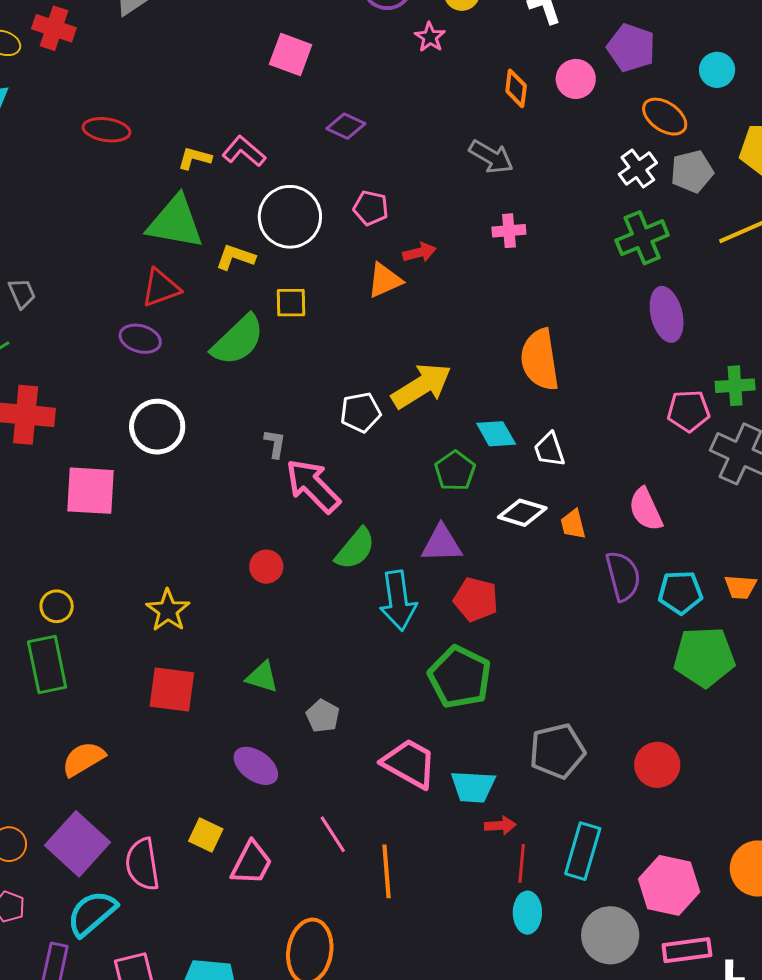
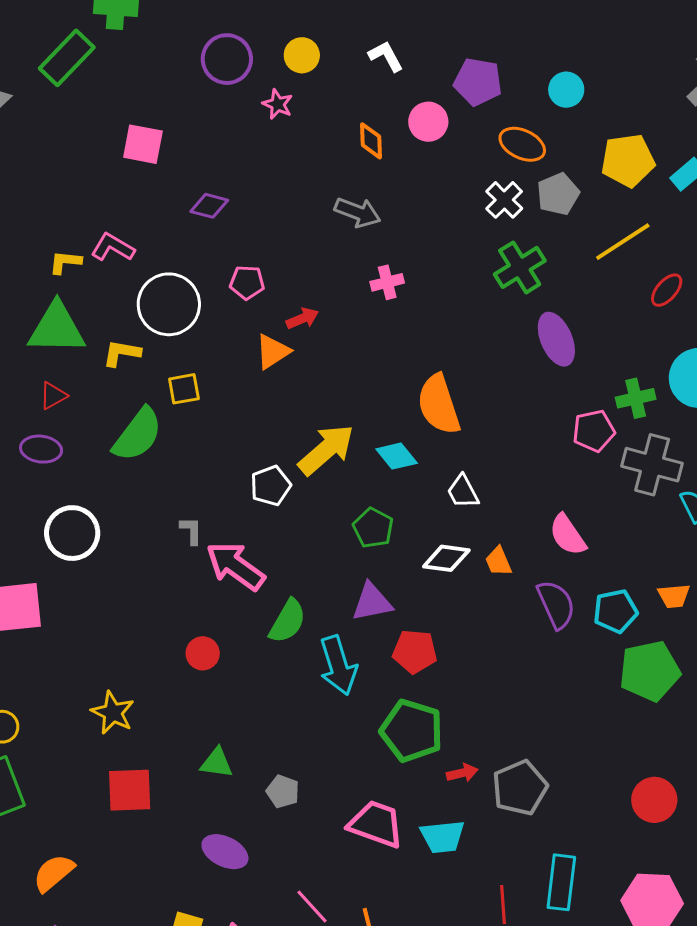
red triangle: (161, 288) -> (53, 396), size x0.7
cyan diamond: (496, 434) -> (397, 456), moved
red circle: (657, 765) -> (654, 800), moved
red arrow: (500, 825) -> (462, 773), moved

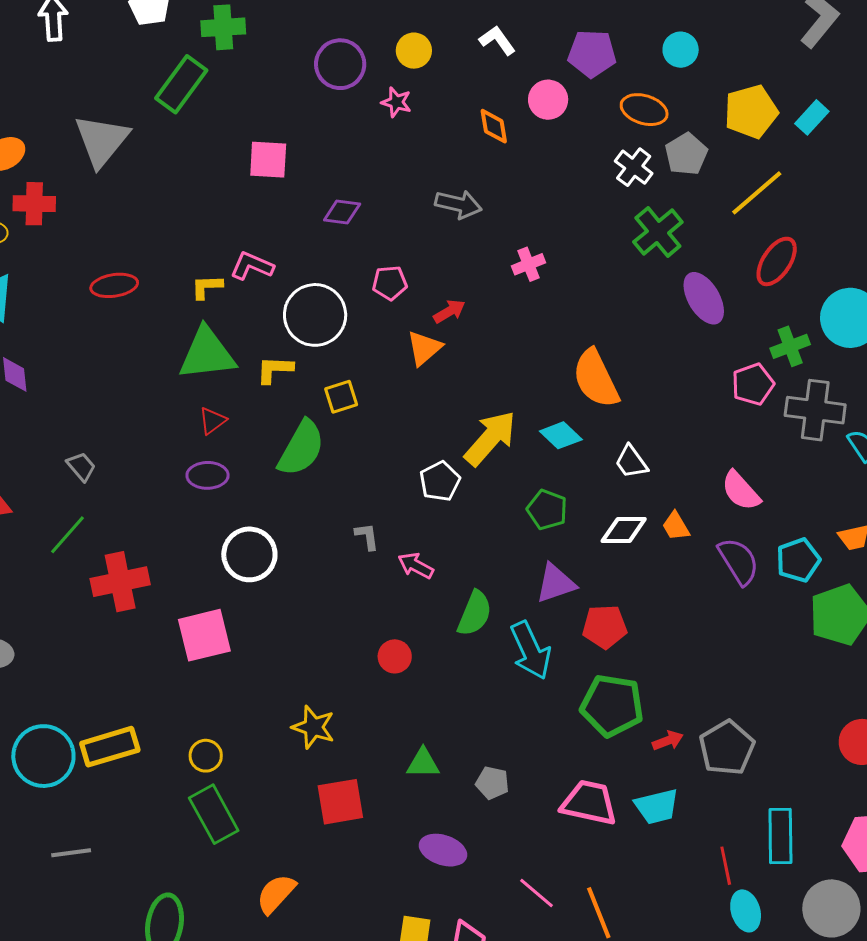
gray arrow: (358, 212) -> (458, 204), moved
red ellipse: (667, 290) -> (777, 261), moved, size x1.4
pink arrow: (235, 566) -> (416, 566), size x0.6

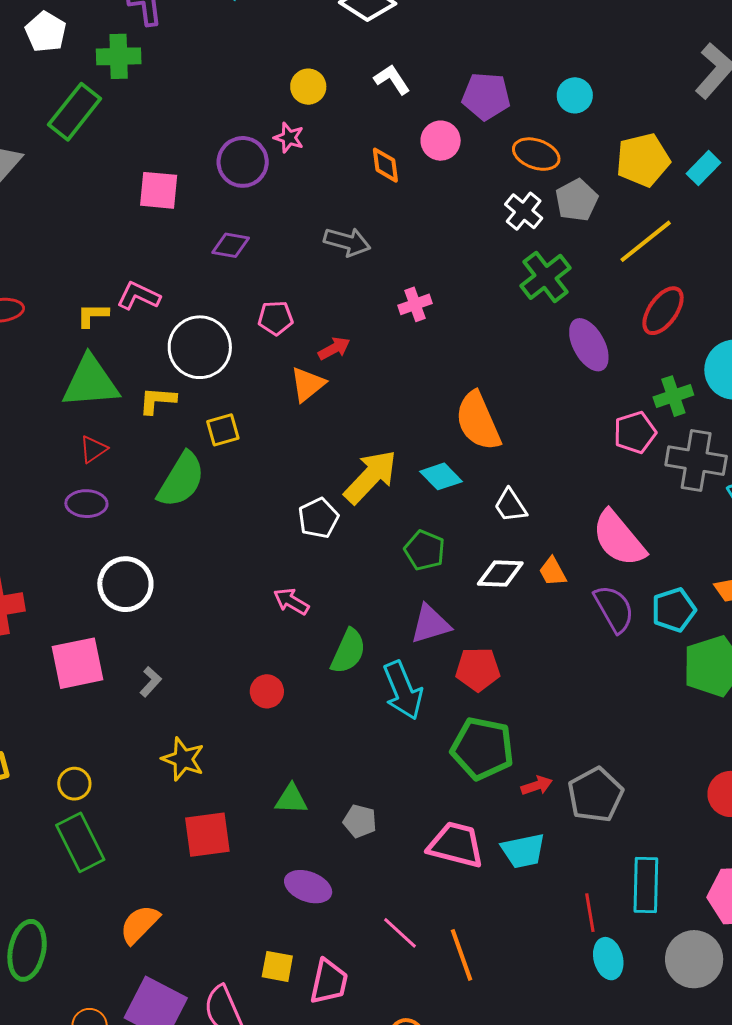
purple circle: (340, 64) -> (243, 162), moved
pink semicircle: (741, 491) -> (619, 538), size x1.4
gray L-shape: (367, 536) -> (151, 682), moved, turned 48

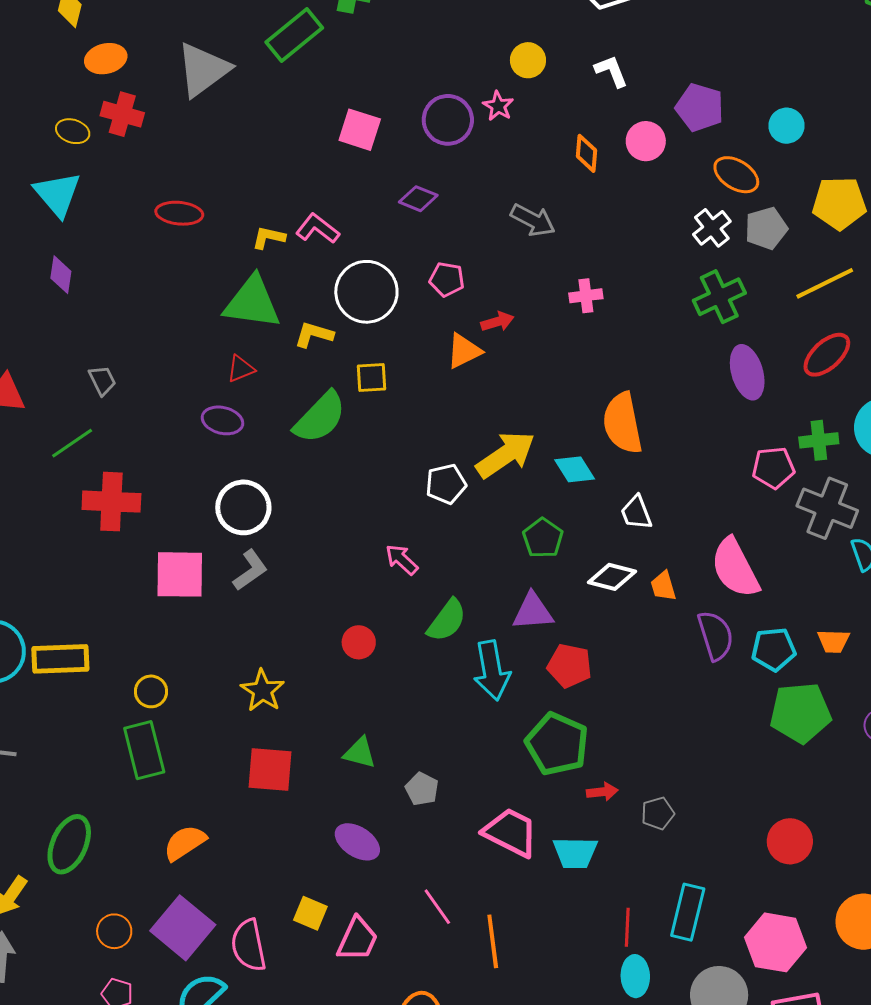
gray L-shape: (151, 682) -> (250, 570), moved, size x1.4
gray pentagon: (595, 795) -> (658, 813), size x0.6

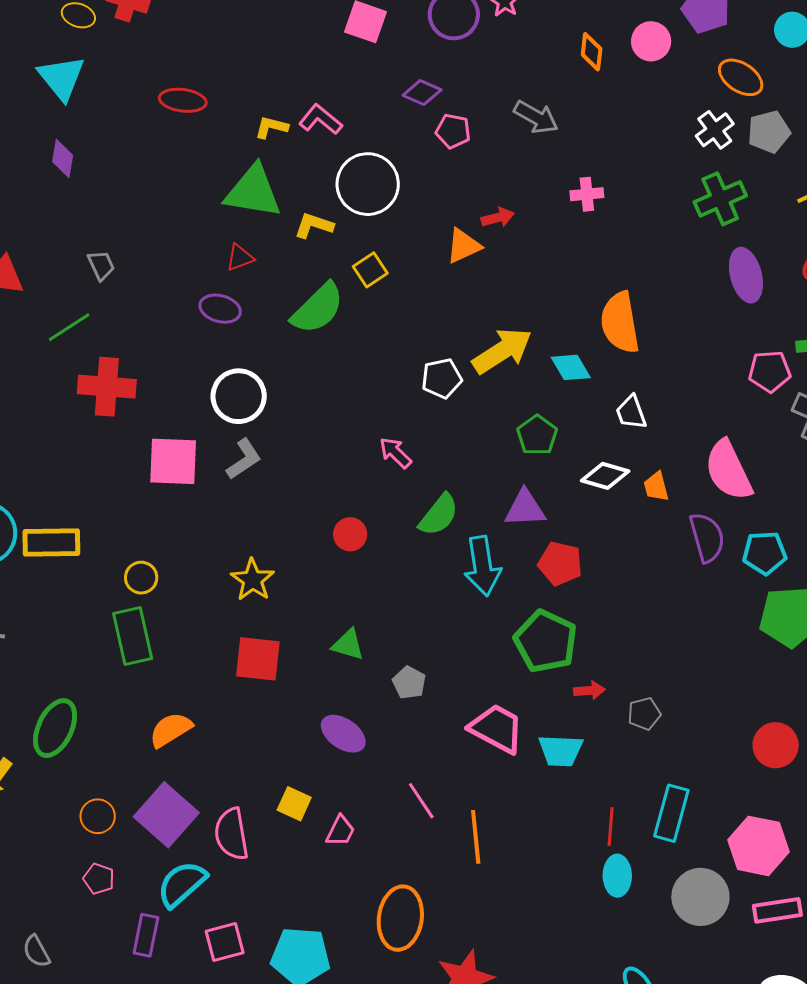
pink pentagon: (447, 279) -> (453, 131), moved
yellow square: (371, 377) -> (370, 270), turned -32
pink trapezoid: (357, 939) -> (341, 831), size x0.7

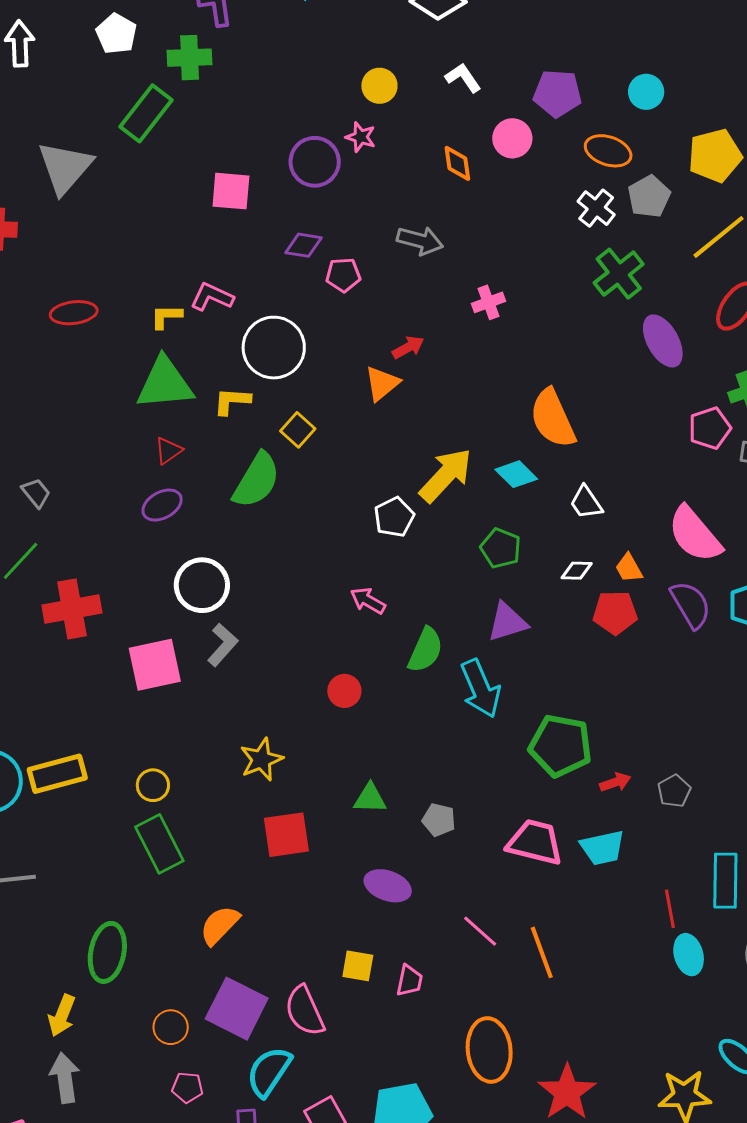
purple ellipse: (220, 309) -> (162, 505), turned -30
white diamond: (605, 476) -> (577, 571), size x0.7
red pentagon: (560, 563) -> (615, 613), moved
yellow star: (253, 580) -> (261, 759), turned 30

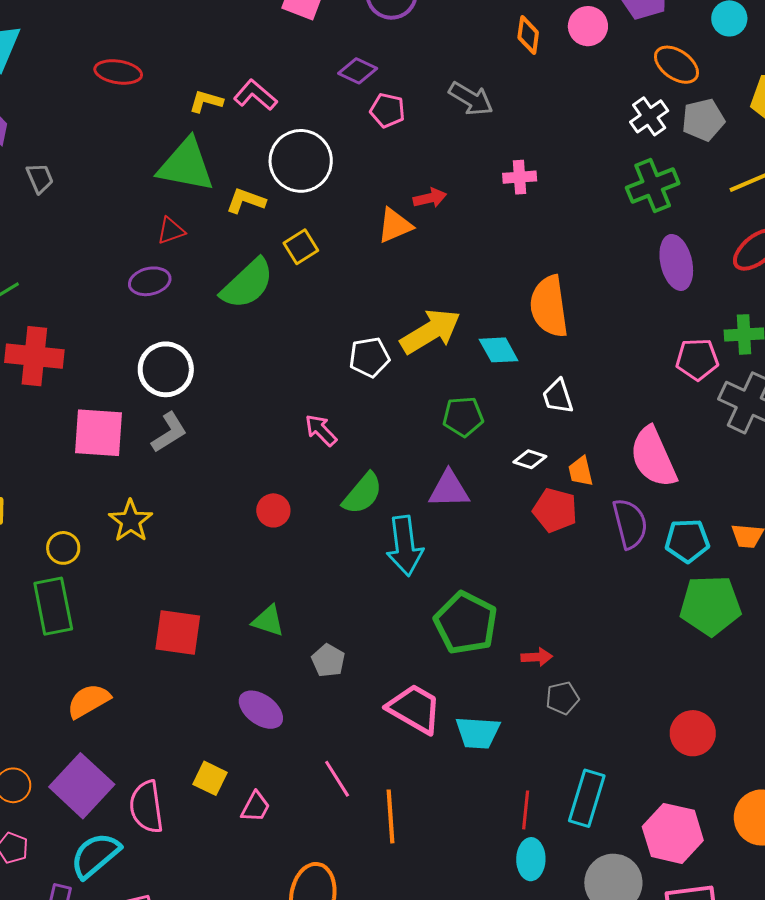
gray trapezoid: (36, 493) -> (40, 178), moved
green pentagon: (501, 548) -> (463, 417), turned 30
yellow star: (261, 759) -> (131, 521), moved, turned -30
red arrow: (615, 782) -> (537, 657), moved

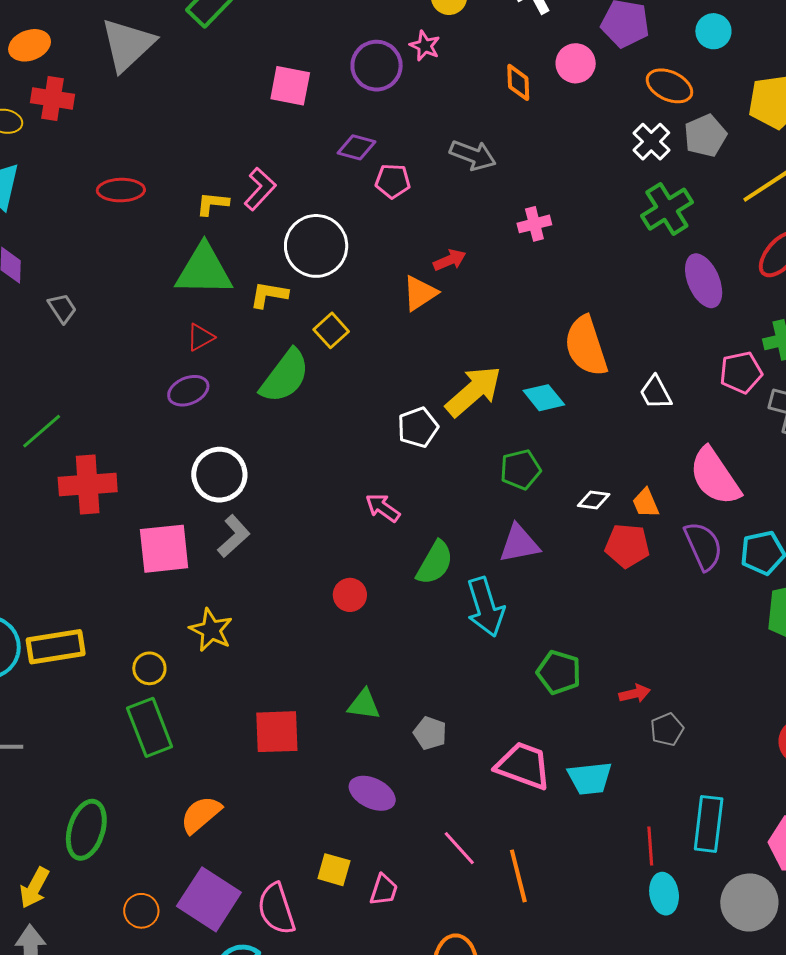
pink L-shape: (255, 95) -> (260, 189), turned 102
white trapezoid: (558, 396) -> (656, 393), moved
green pentagon: (466, 623) -> (559, 672), size x0.7

